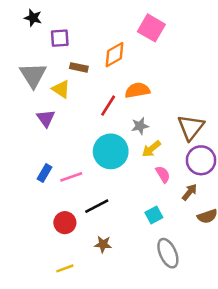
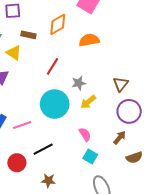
orange semicircle: (137, 90) -> (89, 40), moved
brown triangle: (191, 127) -> (121, 84), size x0.7
pink semicircle: (163, 174) -> (85, 134), moved
cyan square: (154, 215) -> (90, 156), turned -32

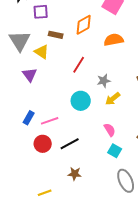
cyan circle: (55, 104) -> (81, 101), size x0.7
red circle: (17, 163) -> (43, 144), moved

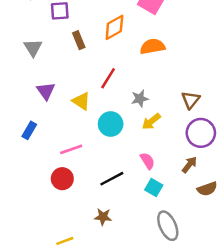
brown rectangle: (56, 35) -> (79, 40), turned 56
gray triangle: (20, 41) -> (33, 48), size x0.7
yellow triangle: (42, 52) -> (81, 101), moved
blue rectangle: (29, 118) -> (29, 130), moved
black line: (70, 144) -> (112, 179), moved

